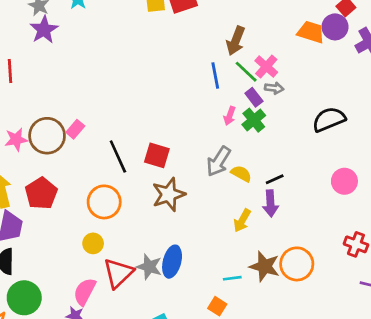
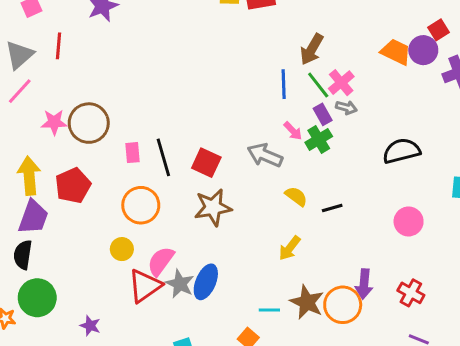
pink arrow: (230, 116) -> (293, 131), turned -72
pink rectangle: (75, 129) -> (132, 153), moved, turned -54
gray arrow: (219, 161) -> (265, 155), moved, turned 72
purple arrow: (270, 203) -> (364, 284), moved
pink semicircle: (85, 292) -> (161, 261), moved

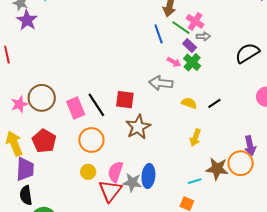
pink rectangle: (132, 153) -> (76, 108), size x1.5

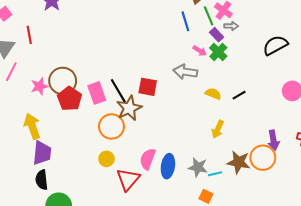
green line: (181, 28) -> (209, 16), turned 30
brown star: (138, 127) -> (129, 108), moved
red pentagon: (44, 141) -> (70, 99), moved
pink semicircle: (115, 172) -> (148, 159), moved
gray star: (132, 182) -> (198, 167), moved

